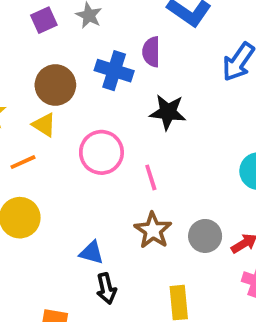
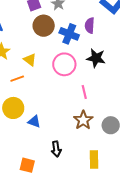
brown circle: (55, 85) -> (44, 26), moved
pink circle: (101, 152) -> (64, 64), moved
blue triangle: (92, 253) -> (34, 122), moved

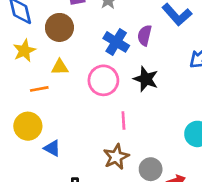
brown circle: (44, 26) -> (59, 27), moved
yellow triangle: (30, 60) -> (60, 67), turned -48

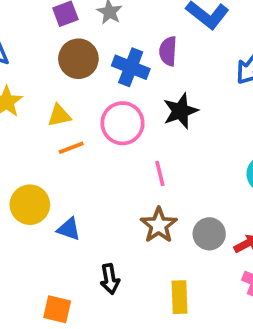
brown circle: (59, 27) -> (78, 59), moved
black star: (146, 79) -> (180, 111), turned -30
orange line: (39, 89) -> (71, 148), moved

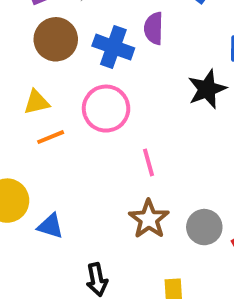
black star: (180, 111) -> (207, 89), moved

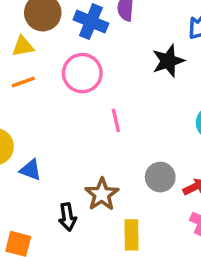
yellow triangle: (37, 102) -> (23, 46), moved
orange line: (51, 137) -> (23, 82), moved
brown star: (149, 219) -> (102, 194), moved

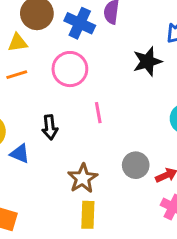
black arrow: (67, 217) -> (50, 127), moved
yellow rectangle: (132, 235) -> (88, 215), moved

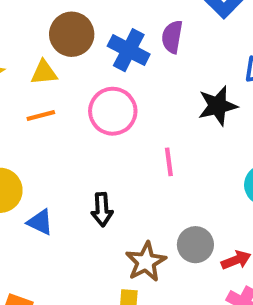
pink line: (98, 113) -> (169, 162), moved
black arrow: (50, 127) -> (102, 209), moved
brown star: (83, 178) -> (146, 262), moved

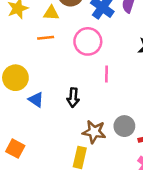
pink line: (169, 162) -> (107, 74), moved
brown star: (146, 262) -> (94, 132), turned 30

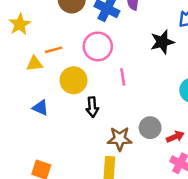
yellow triangle: (51, 13) -> (35, 64), moved
yellow circle: (15, 78) -> (74, 80), moved
blue triangle: (36, 100) -> (40, 108), moved

